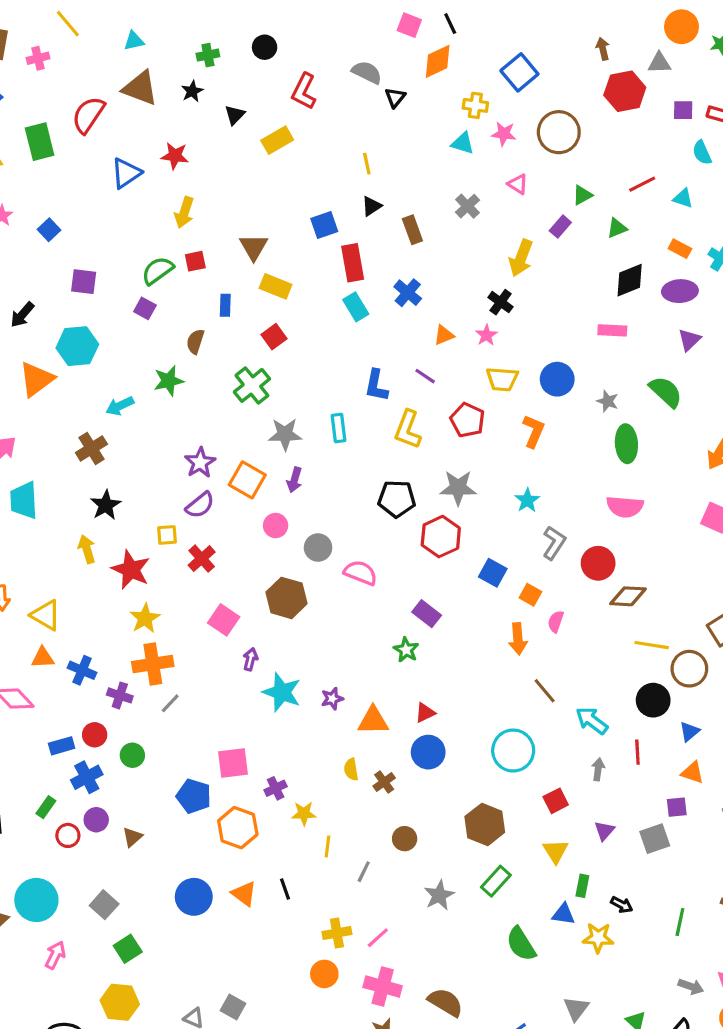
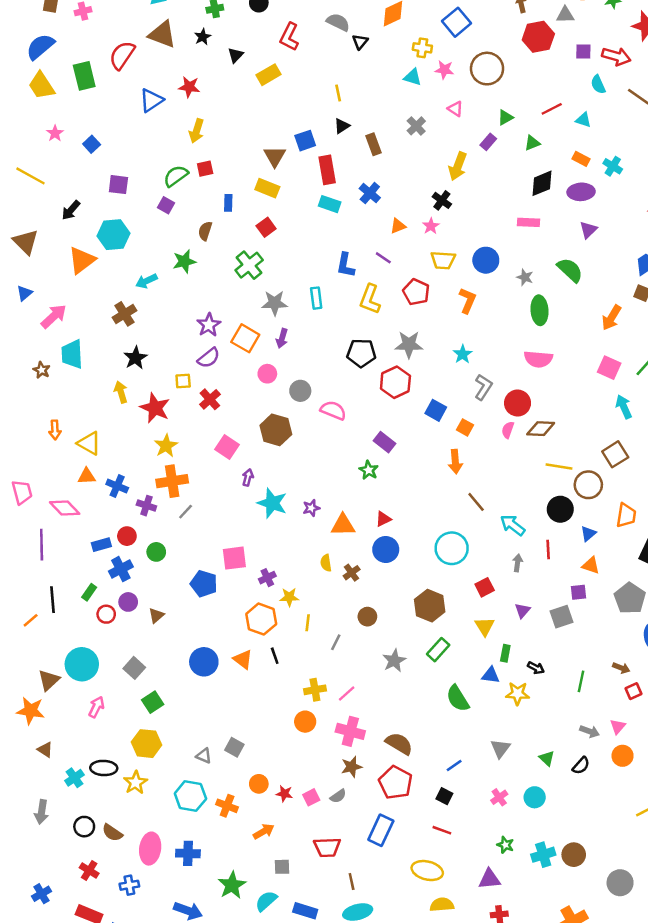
brown triangle: (254, 247) -> (275, 156), moved
cyan rectangle: (356, 307) -> (330, 204), turned -40
pink semicircle: (556, 621) -> (508, 430), moved
orange hexagon: (238, 828) -> (261, 619), moved

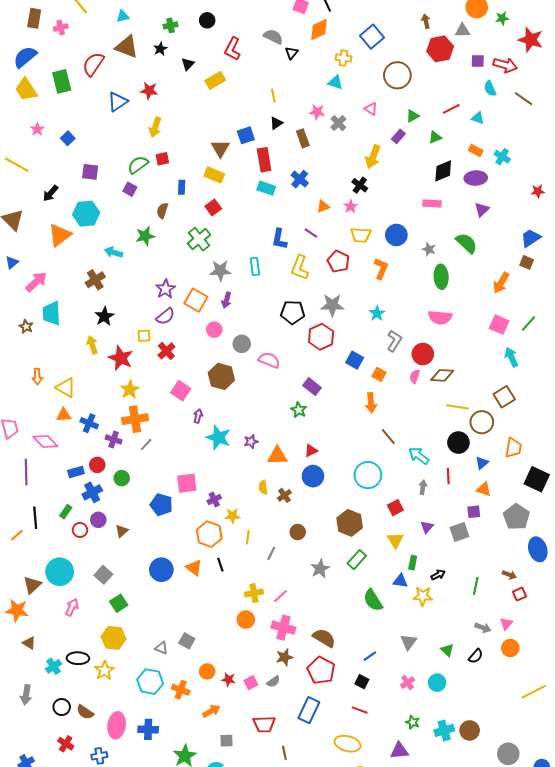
pink star: (444, 70) -> (317, 112), moved
cyan arrow: (146, 281) -> (114, 252), turned 42
black arrow: (536, 668) -> (438, 575), turned -56

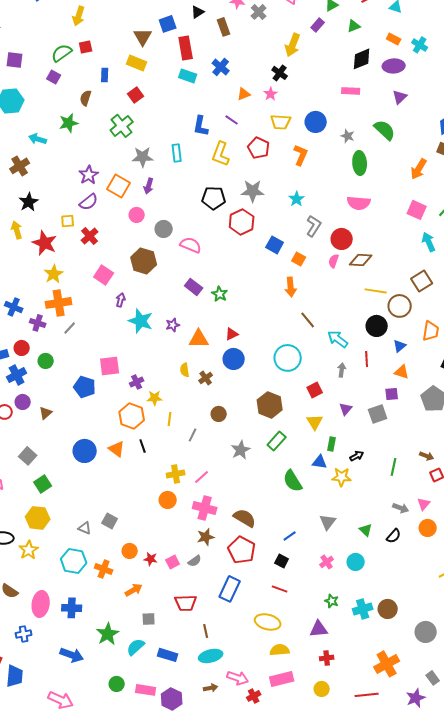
purple rectangle: (312, 387) -> (194, 287), moved

